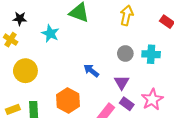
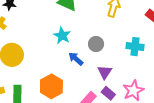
cyan star: (50, 34) -> (62, 36), moved
gray circle: (125, 53) -> (96, 44), moved

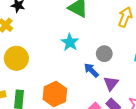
blue arrow: (76, 59) -> (91, 70), moved

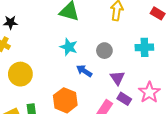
blue arrow: (91, 70) -> (84, 71), moved

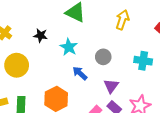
black star: (10, 22) -> (41, 36), moved

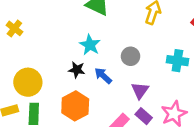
black star: (41, 36) -> (77, 70), moved
yellow circle: (17, 65) -> (28, 82), moved

